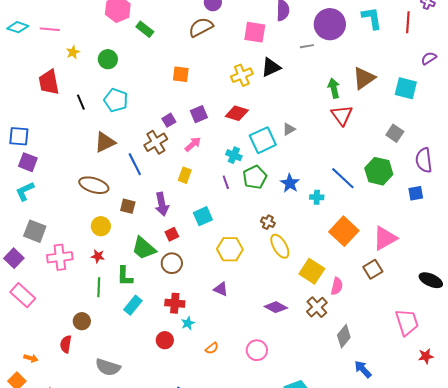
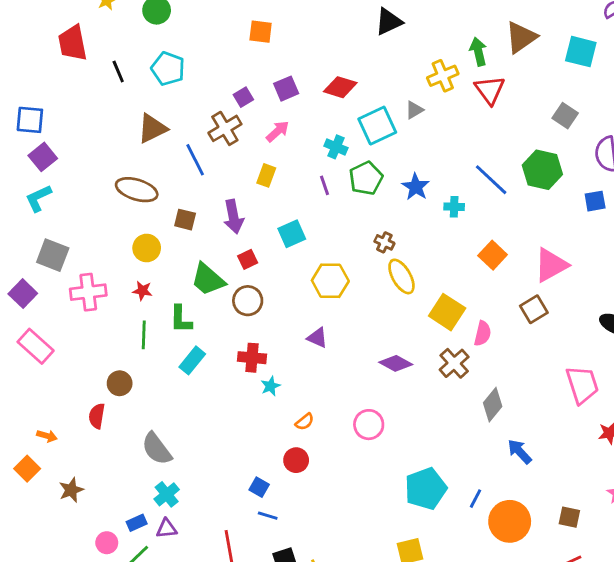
yellow cross: (242, 75) -> (443, 76), moved
purple square: (28, 162) -> (43, 157), turned 30
orange square: (344, 231) -> (493, 255), size x0.7
red circle: (165, 340) -> (296, 460), moved
gray semicircle: (108, 367) -> (157, 449), turned 35

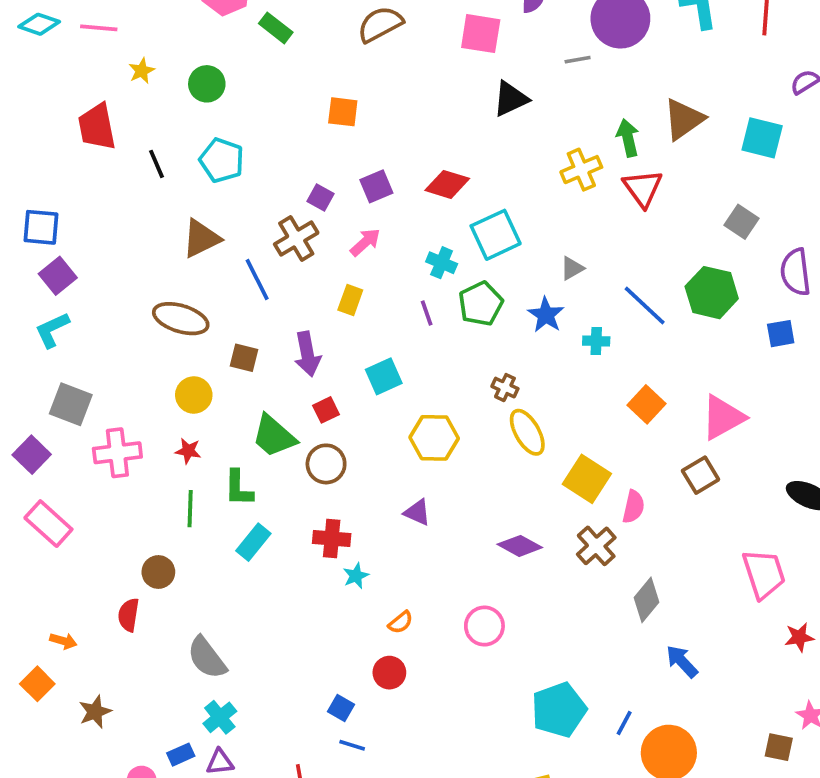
purple square: (243, 97) -> (320, 198), turned -30
gray triangle: (414, 110) -> (572, 268), moved
brown square: (569, 517) -> (779, 747), moved

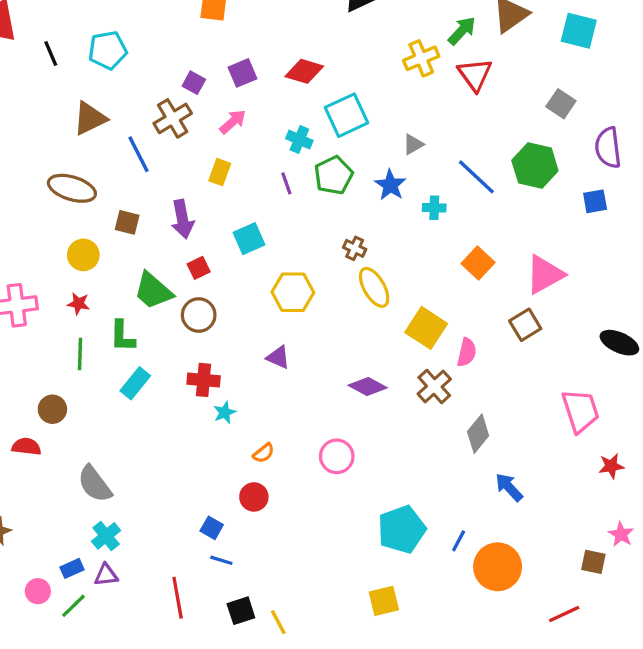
green arrow: (628, 138) -> (462, 31), turned 56
cyan pentagon: (222, 160) -> (108, 50), turned -30
red semicircle: (129, 615) -> (26, 447), turned 88

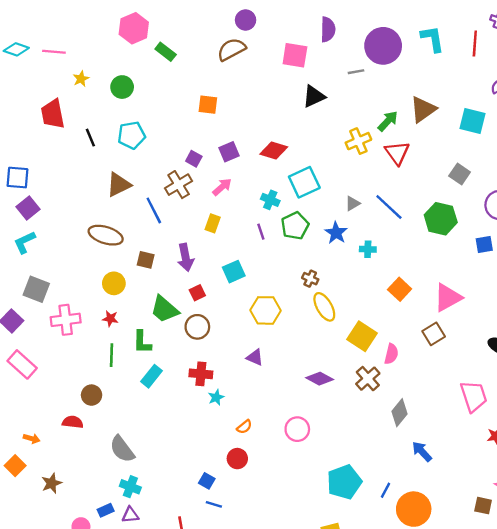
blue line: (476, 177) -> (389, 207), moved
cyan cross: (106, 536) -> (130, 487), turned -30

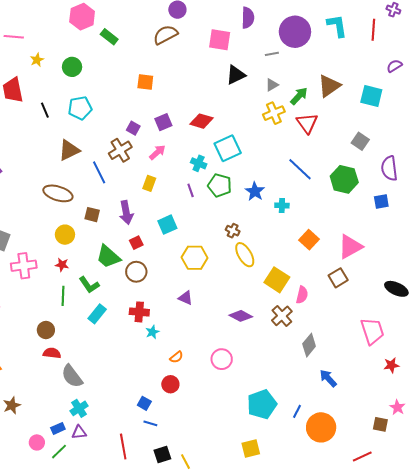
gray triangle: (353, 203) -> (272, 85), moved
green pentagon: (295, 226) -> (220, 185), turned -30
green L-shape: (142, 342) -> (89, 285), turned -35
red semicircle: (73, 422) -> (52, 353), moved
cyan cross: (130, 487) -> (79, 408), turned 36

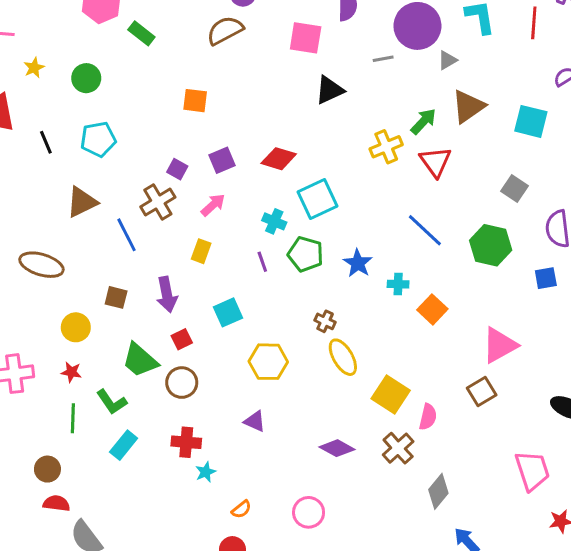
gray triangle: (272, 85) -> (447, 60), moved
brown ellipse: (58, 193) -> (41, 265), moved
orange square: (309, 240) -> (432, 309), moved

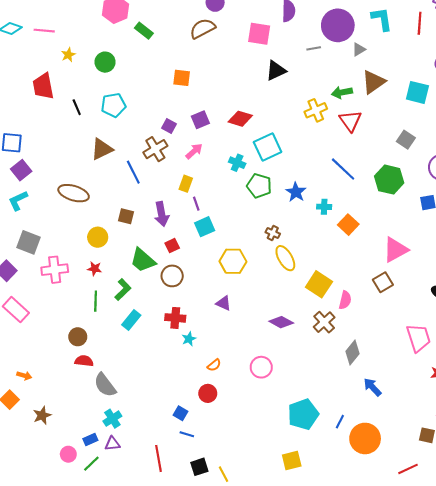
green arrow: (423, 121) -> (342, 92), turned -144
purple line: (262, 262) -> (196, 204), moved
green L-shape: (112, 402) -> (123, 290), turned -100

